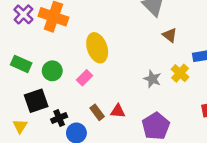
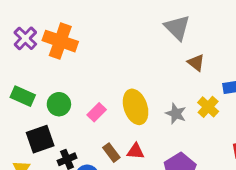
yellow ellipse: (97, 48) -> (136, 107), moved

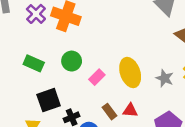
green circle: (59, 104) -> (72, 61), moved

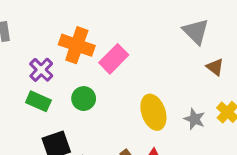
purple cross: (36, 14) -> (41, 70), moved
pink rectangle: (97, 77) -> (114, 59), moved, size x1.5

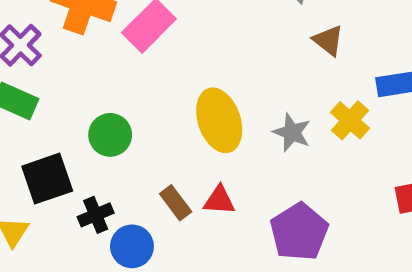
green circle: (84, 99) -> (110, 135), moved

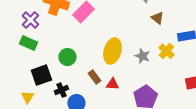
yellow ellipse: (219, 120) -> (112, 51), turned 35
brown rectangle: (176, 203) -> (94, 77), moved

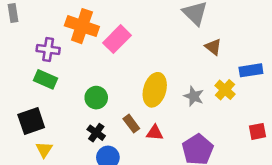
purple cross: (30, 20) -> (48, 49), turned -36
black square: (41, 75) -> (31, 121), moved
black cross: (61, 90) -> (96, 133), moved, turned -32

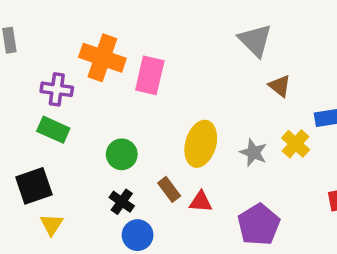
pink rectangle: (117, 39) -> (150, 75), turned -32

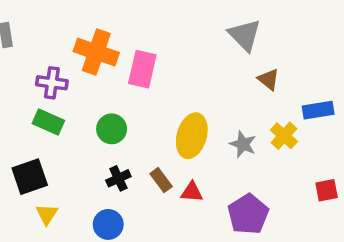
green circle: (122, 154) -> (112, 129), moved
black cross: (122, 202) -> (118, 178), moved, turned 30
blue circle: (138, 235) -> (108, 224), moved

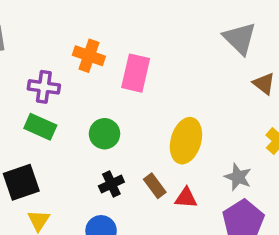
orange cross: (96, 52) -> (89, 56), size x0.7
gray star: (243, 144) -> (238, 177), moved

